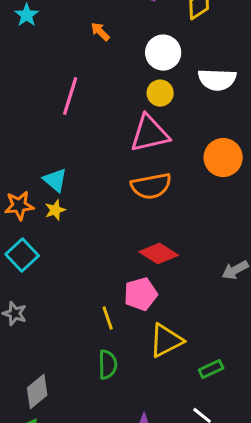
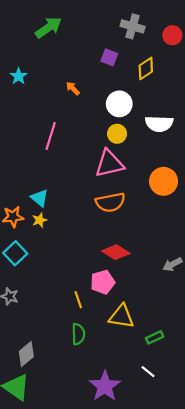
yellow triangle: (166, 340) -> (121, 316), turned 36

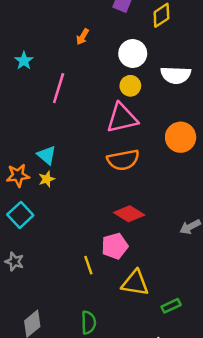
cyan star: (19, 76) -> (24, 61), moved
orange arrow: (73, 88) -> (83, 37), turned -104
green semicircle: (78, 334) -> (88, 323), moved

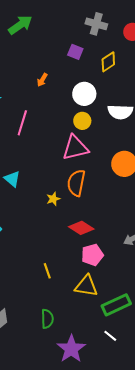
orange semicircle: (123, 160) -> (76, 183), turned 112
yellow star: (47, 179) -> (53, 199), moved
pink pentagon: (115, 246) -> (92, 255), moved
green rectangle: (171, 306) -> (116, 305), size x1.8

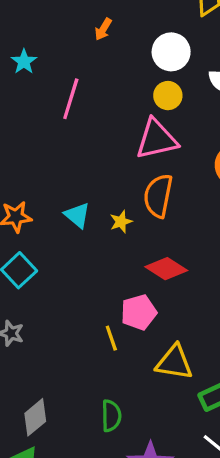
cyan triangle: (12, 179) -> (77, 215), moved
pink pentagon: (92, 255) -> (139, 312), moved

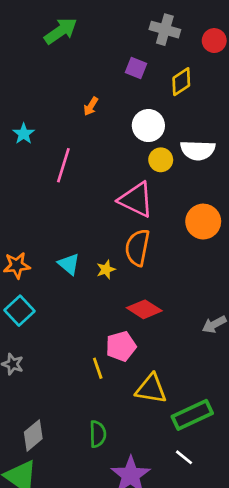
yellow circle: (168, 96) -> (161, 160), moved
pink triangle: (157, 139) -> (136, 200), turned 39

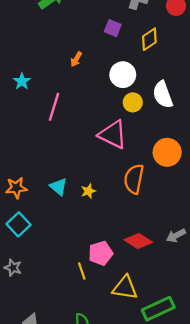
white semicircle: (198, 150) -> (163, 95), turned 68
orange semicircle: (137, 248) -> (134, 179), moved
red diamond: (144, 309) -> (138, 241), moved

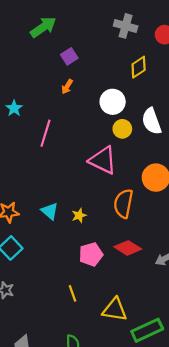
purple square: (113, 28) -> (69, 56), moved, turned 35
red diamond: (138, 241) -> (128, 248), moved
pink pentagon: (101, 253) -> (91, 254), moved

